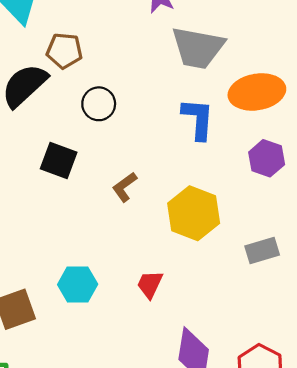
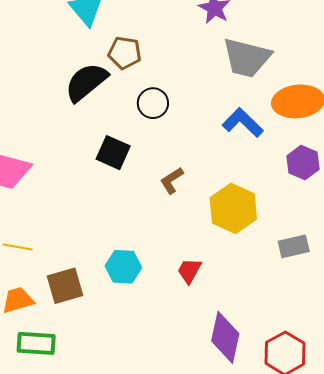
blue L-shape: (198, 119) -> (243, 123), turned -54

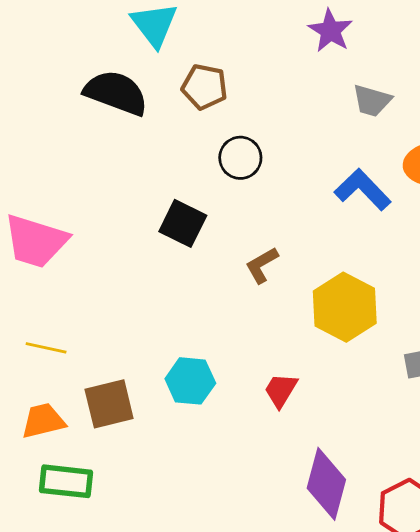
gray trapezoid: (247, 58) -> (372, 101), size x0.6
black semicircle: (86, 82) -> (116, 93), moved, turned 57

